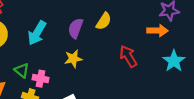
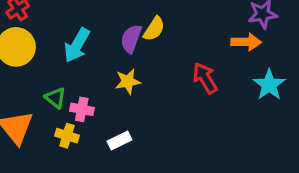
yellow semicircle: (104, 21) -> (154, 29), moved

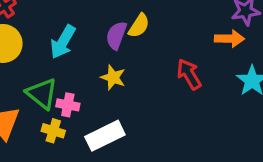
yellow star: (128, 81) -> (113, 77), turned 30
green triangle: (55, 98) -> (42, 94), size x1.5
white rectangle: (120, 141) -> (105, 136), size x1.6

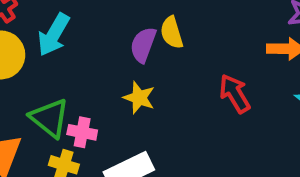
yellow semicircle: (139, 26) -> (172, 33), turned 130
cyan arrow: (63, 42) -> (54, 35), moved

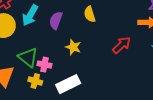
purple semicircle: (143, 45) -> (56, 20), moved
red arrow: (235, 94) -> (122, 45), turned 78

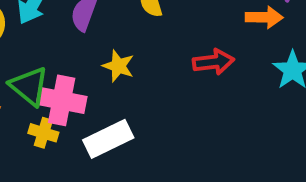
red arrow: (122, 45) -> (214, 62), turned 36
pink cross: (44, 65) -> (62, 100), size x1.6

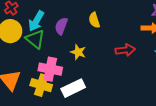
green triangle: (29, 86) -> (35, 39), moved
yellow cross: (43, 133) -> (41, 85), size x1.5

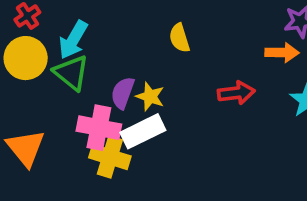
purple semicircle: (61, 26) -> (123, 93), moved
yellow cross: (41, 85) -> (110, 157), moved
white rectangle: (73, 88) -> (143, 131), moved

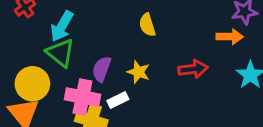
yellow circle: (26, 58) -> (32, 84), moved
yellow star: (150, 97) -> (138, 72), moved
white rectangle: (143, 131) -> (118, 100), size x0.6

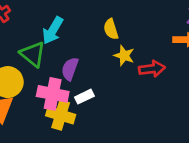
cyan arrow: (62, 26) -> (53, 30), moved
yellow star: (138, 72) -> (124, 56), moved

